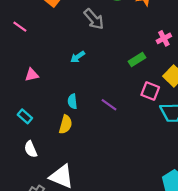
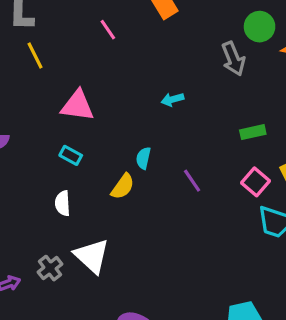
gray arrow: (94, 19) -> (233, 59), moved
pink triangle: (32, 75) -> (77, 106), moved, size x1.6
cyan rectangle: (25, 116) -> (71, 155), turned -32

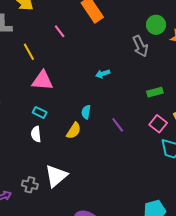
yellow line: (35, 55) -> (29, 52), moved
white semicircle: (63, 203) -> (36, 134), moved
white triangle: (92, 256) -> (56, 176), turned 40
gray cross: (50, 268) -> (30, 185), turned -35

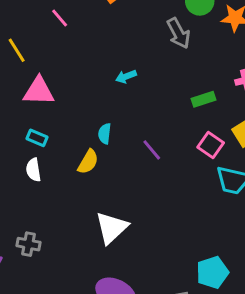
white triangle: (56, 176) -> (112, 228), moved

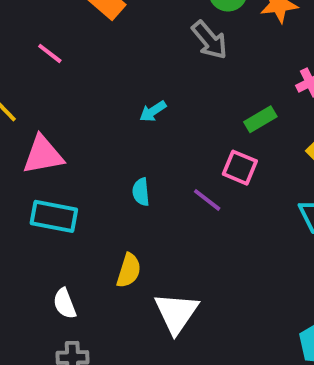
cyan rectangle: (37, 138) -> (54, 216), size x1.6
pink square: (211, 145) -> (240, 168), moved
yellow semicircle: (88, 162) -> (129, 270), moved
white semicircle: (33, 170) -> (65, 303), moved

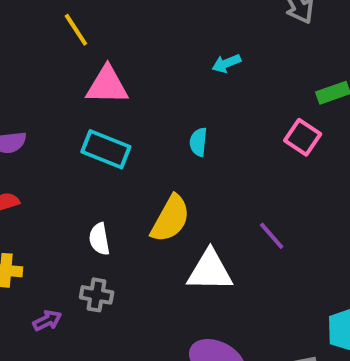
purple line: (207, 200) -> (272, 236), moved
yellow semicircle: (129, 270) -> (170, 219), size x1.4
white triangle: (176, 313) -> (210, 271), turned 45

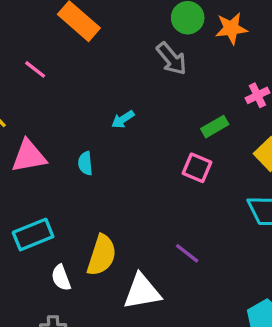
cyan semicircle: (198, 142) -> (85, 163), moved
cyan rectangle: (106, 149) -> (33, 235), moved, turned -33
white semicircle: (99, 239) -> (61, 278), moved

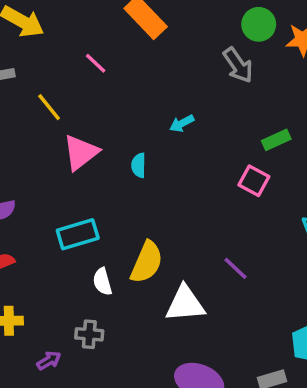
pink triangle: (29, 156) -> (81, 152), turned -33

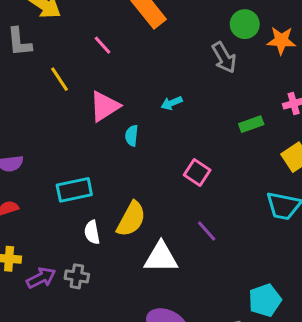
pink triangle: (81, 152) -> (105, 106), moved
pink square: (254, 181) -> (197, 173), moved
purple arrow: (49, 361) -> (41, 278), moved, size x1.4

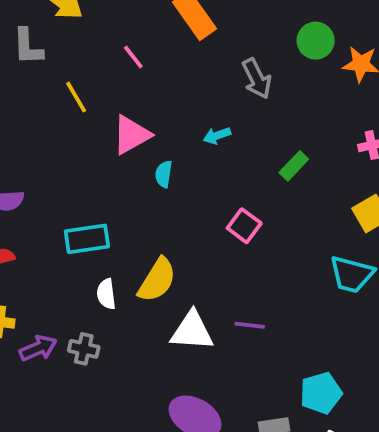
gray arrow: (224, 58) -> (257, 79), moved
green rectangle: (251, 124) -> (294, 166), moved, turned -30
purple line: (207, 231) -> (250, 325), moved, turned -45

